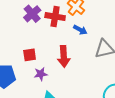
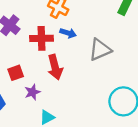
red cross: (55, 17) -> (41, 38), moved

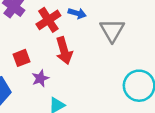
red cross: (41, 38) -> (48, 20), turned -30
gray triangle: (100, 50) -> (112, 30), turned -35

